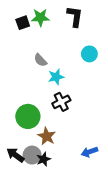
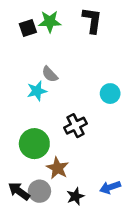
cyan circle: (89, 54) -> (110, 94), moved
cyan star: (56, 77) -> (37, 91), moved
black star: (44, 159) -> (75, 196), moved

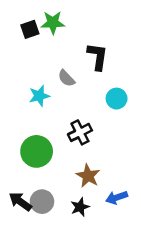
black L-shape: (92, 20) -> (98, 57), moved
gray semicircle: (50, 74) -> (66, 78), moved
brown star: (57, 168) -> (88, 176), moved

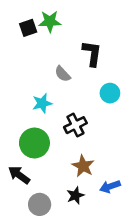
cyan star: (39, 96) -> (42, 103), moved
black arrow: (20, 202) -> (19, 175), moved
gray circle: (42, 202) -> (40, 204), moved

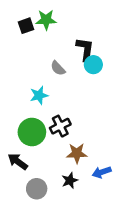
cyan circle: (110, 93) -> (93, 65), moved
black cross: (75, 125) -> (60, 126), moved
brown star: (83, 166) -> (77, 153), turned -30

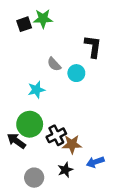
black L-shape: (85, 49) -> (93, 46), moved
cyan circle: (93, 65) -> (76, 73), moved
black cross: (60, 126) -> (56, 135), moved
black arrow: (18, 162) -> (16, 141), moved

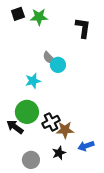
black square: (24, 24) -> (18, 14), moved
black L-shape: (93, 46) -> (83, 28), moved
cyan circle: (76, 73) -> (58, 65), moved

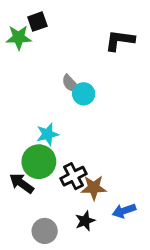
black square: (18, 14) -> (37, 22), moved
green star: (39, 17) -> (19, 37), moved
black L-shape: (83, 28) -> (120, 40), turned -90
cyan star: (33, 81) -> (48, 134), moved

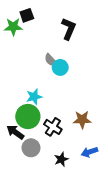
black L-shape: (120, 40) -> (69, 29), moved, turned 105
black cross: (73, 176) -> (53, 127), turned -30
brown star: (94, 188) -> (82, 120), moved
gray circle: (45, 231) -> (31, 148), moved

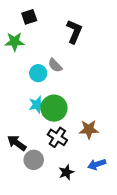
green star: (13, 27) -> (15, 42), moved
cyan circle: (60, 67) -> (38, 73), moved
green circle: (28, 116) -> (54, 108), moved

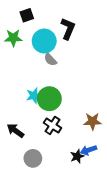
cyan circle: (38, 73) -> (44, 41), moved, size x1.5
brown star: (89, 129) -> (93, 121), moved
gray circle: (34, 160) -> (33, 158), moved
black star: (66, 172) -> (77, 156), moved

